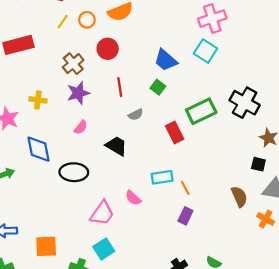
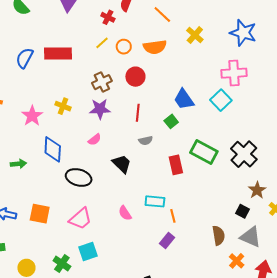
green rectangle: (201, 111) -> (204, 152), turned 40
pink trapezoid: (102, 213) -> (80, 219), moved
orange square: (46, 246) -> (40, 214), moved

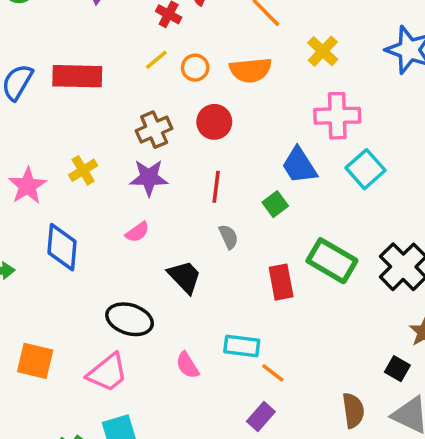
pink cross: (234, 73) -> (337, 116), moved
yellow cross: (63, 106) -> (83, 170), turned 35
gray semicircle: (146, 141) -> (229, 237), turned -104
black ellipse: (79, 177) -> (130, 319), moved
orange line: (173, 216) -> (273, 373), turned -40

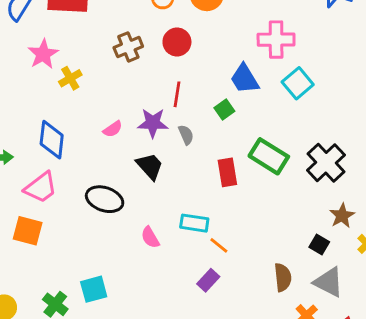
purple star: (149, 178) -> (153, 123), moved
pink star: (27, 186) -> (43, 54), moved
pink trapezoid: (107, 373) -> (41, 188), moved

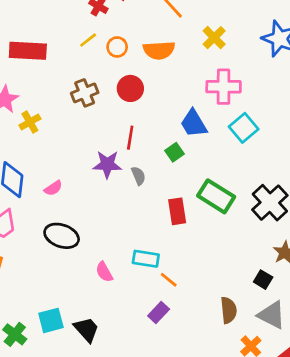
pink semicircle: (113, 129) -> (53, 188), moved
black trapezoid: (150, 166) -> (86, 330), moved

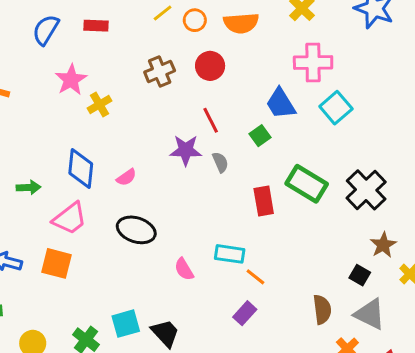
red rectangle: (28, 51) -> (96, 26), size x0.6
red line: (130, 138) -> (211, 120), turned -35

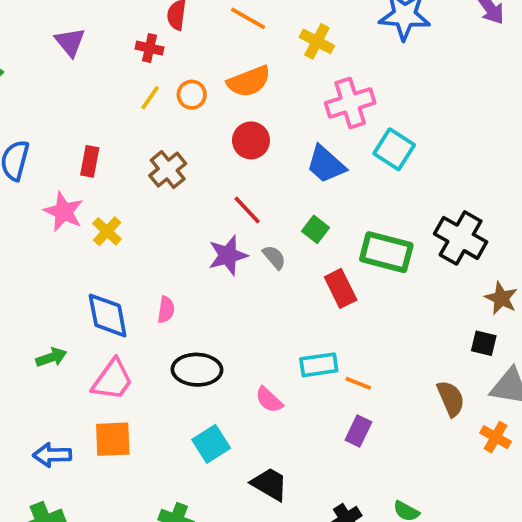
red rectangle: (96, 26) -> (90, 161), moved, turned -65
red circle: (210, 66) -> (251, 140), moved
green square: (260, 136) -> (316, 229), moved
pink semicircle: (126, 177) -> (166, 310), turned -30
cyan square: (126, 324) -> (211, 444), moved

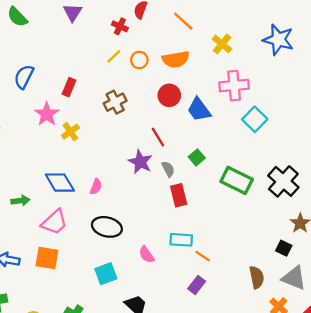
blue trapezoid: (326, 164) -> (199, 110), moved
purple star: (228, 255) -> (140, 162), turned 30
red rectangle: (341, 288) -> (179, 195), moved
blue diamond: (108, 315) -> (60, 183), turned -32

